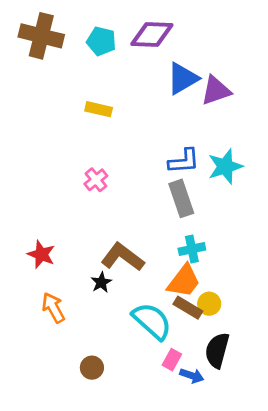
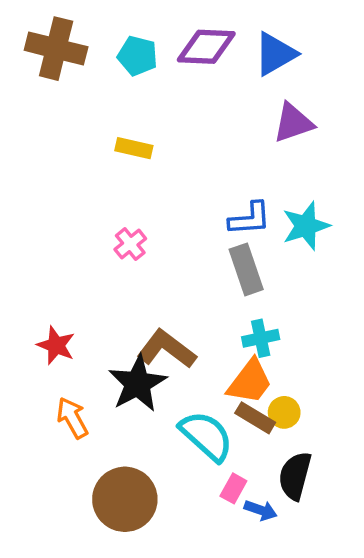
blue triangle: (183, 78) -> (275, 54), moved
black star: (101, 282) -> (138, 383), size x2.0
brown circle: (92, 368) -> (125, 499), size x2.0

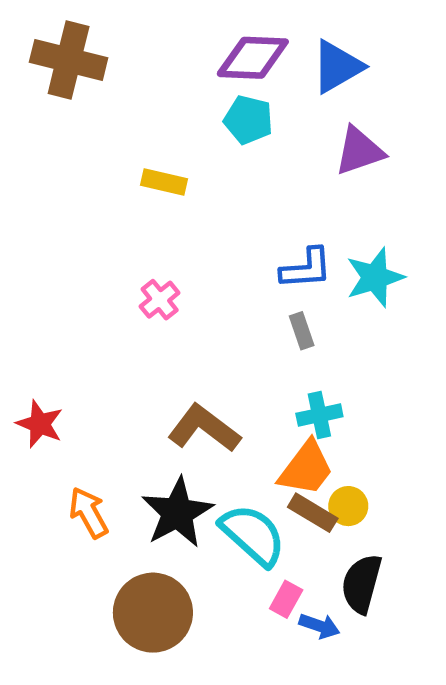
cyan pentagon: (138, 56) -> (248, 120), moved
gray rectangle: (246, 269) -> (302, 331), size x0.6
red star: (56, 345) -> (40, 424), moved
black star: (138, 383) -> (177, 513), moved

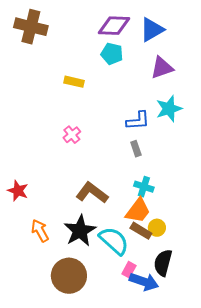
cyan star: (375, 277) -> (169, 109), moved
cyan cross: (319, 415) -> (144, 187), turned 30
blue arrow: (319, 626) -> (144, 282), size x1.6

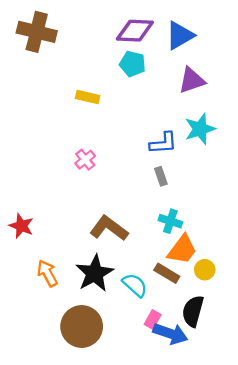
orange trapezoid: (138, 211) -> (182, 250), moved
yellow circle: (157, 228) -> (205, 270), moved
cyan semicircle: (114, 241) -> (135, 285), size x0.7

